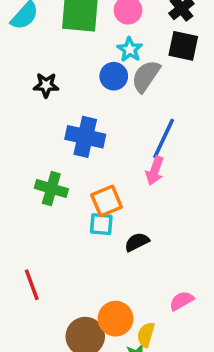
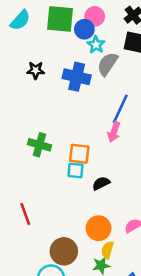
blue circle: (114, 76) -> (84, 29), moved
blue cross: (85, 137) -> (77, 77), moved
orange square: (107, 201) -> (79, 154), turned 30
orange circle: (116, 319) -> (98, 228), moved

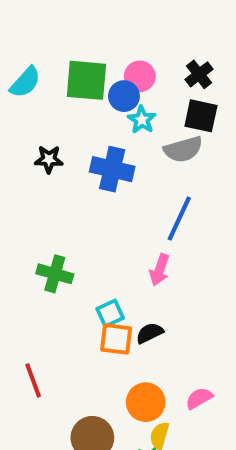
gray semicircle: (107, 64) -> (183, 149), moved, turned -140
pink arrow: (114, 132) -> (160, 270), moved
orange square: (79, 154) -> (116, 339), moved
cyan square: (75, 170) -> (110, 313), turned -30

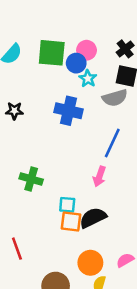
black star: (49, 159) -> (14, 111), moved
cyan square: (110, 313) -> (67, 205), turned 30
black semicircle: (150, 333) -> (93, 218), size x1.5

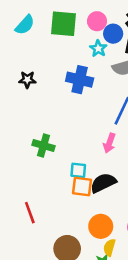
blue circle: (76, 63) -> (113, 34), moved

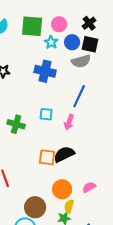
blue circle: (113, 34) -> (72, 42), moved
cyan star: (98, 49) -> (51, 42), moved
cyan square: (78, 170) -> (46, 114), moved

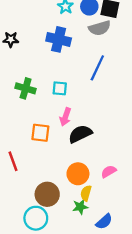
pink arrow: (69, 122) -> (65, 117), moved
green cross: (16, 124) -> (26, 88), moved
orange square: (47, 157) -> (40, 133), moved

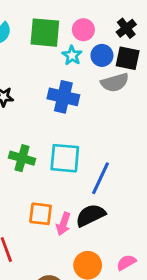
blue line: (97, 68) -> (101, 178), moved
cyan square: (60, 88) -> (65, 158), size x1.6
pink arrow: (65, 117) -> (63, 224), moved

